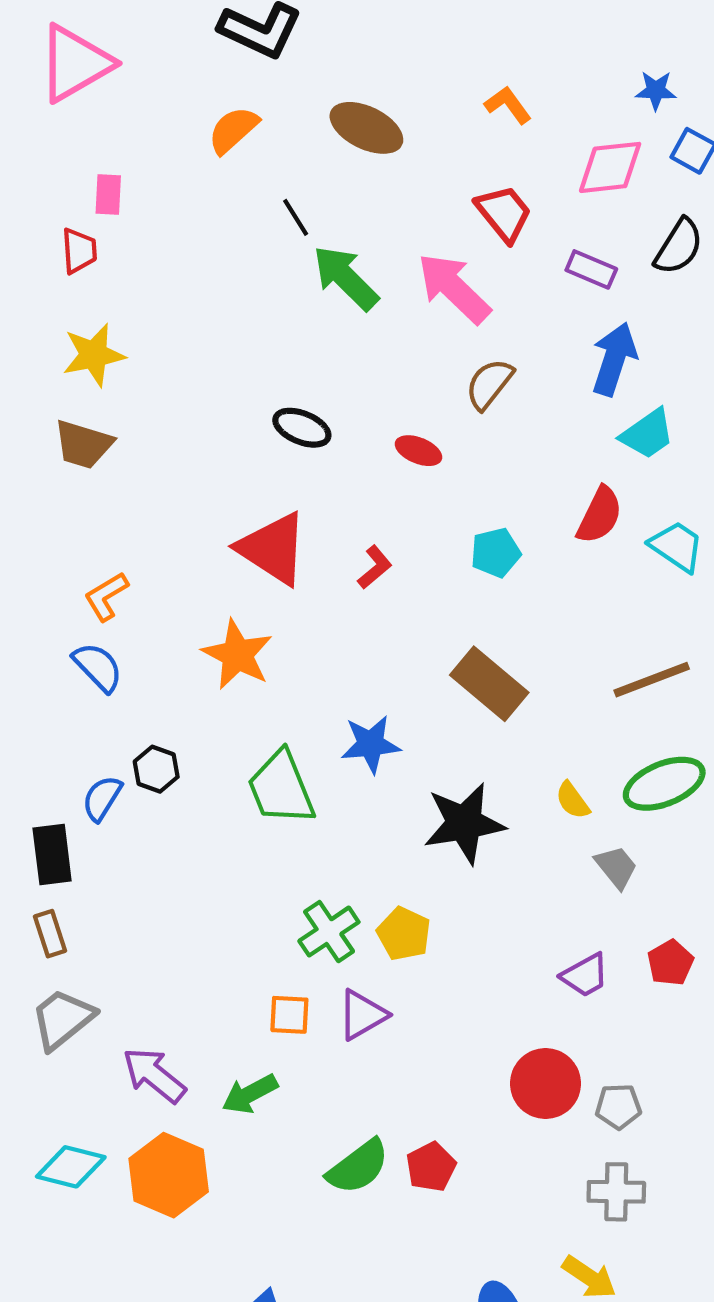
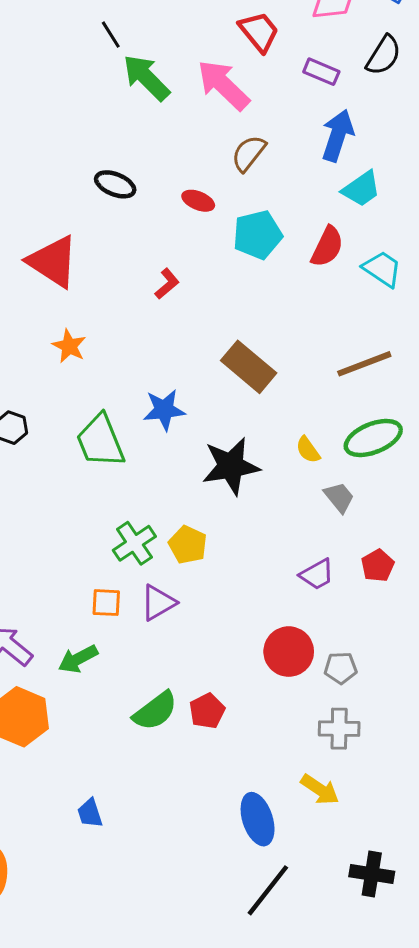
red triangle: (273, 548) -> (53, 262), moved
cyan pentagon: (496, 553) -> (258, 235), moved, size x1.4
orange star: (237, 655) -> (69, 346), size x0.7

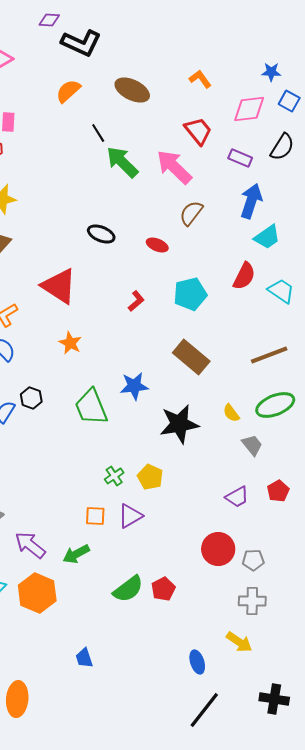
cyan pentagon: (258, 235) -> (190, 294), moved
green cross: (134, 543) -> (114, 476), size x0.7
blue ellipse: (258, 819) -> (197, 662), size x0.7

